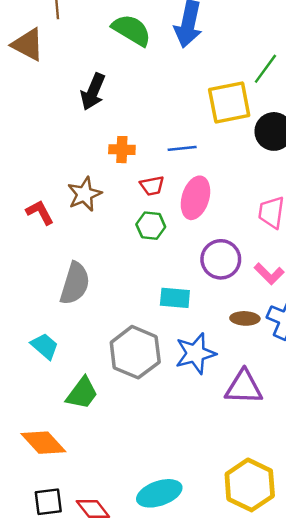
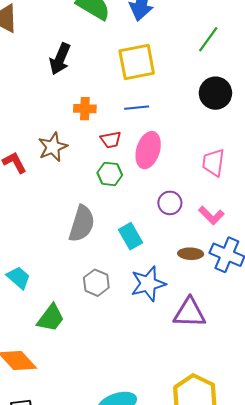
yellow square: (229, 102) -> (137, 62), moved
purple circle: (221, 259) -> (170, 203), size x0.7
gray semicircle: (75, 283) -> (82, 224), moved
cyan rectangle: (175, 298) -> (131, 236), turned 55
gray hexagon: (135, 352) -> (96, 283), size x0.6

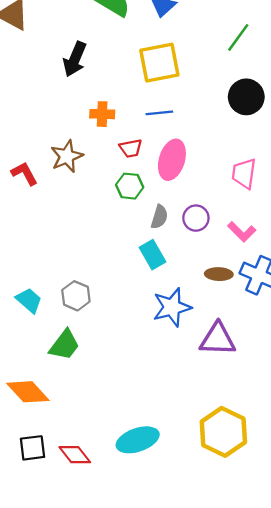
gray semicircle: (82, 224) -> (159, 217), moved, size x0.6
gray hexagon: (96, 283) -> (76, 296), moved

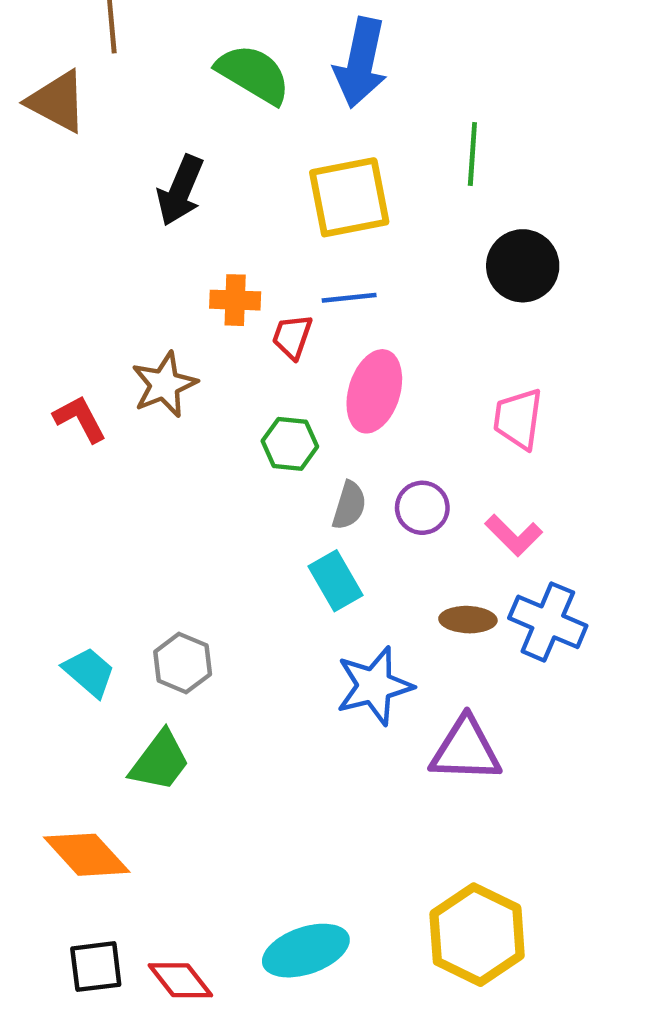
green line: (238, 37) -> (472, 154), moved, turned -32
red trapezoid: (131, 148) -> (292, 337), moved, turned 120

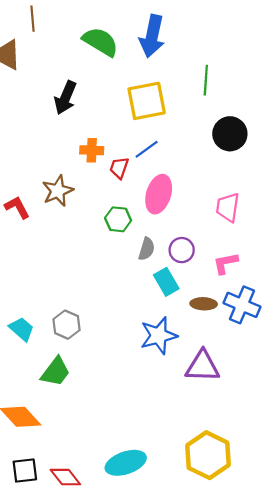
blue line: (349, 298) -> (147, 149), turned -30
pink L-shape: (514, 535) -> (226, 263), turned 124
cyan rectangle: (336, 581) -> (166, 282), moved

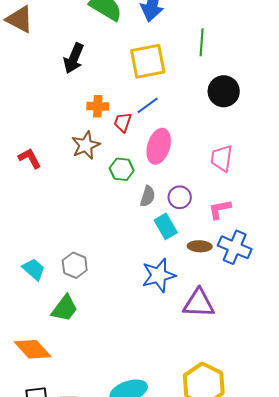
brown star: (58, 191) -> (86, 145), moved

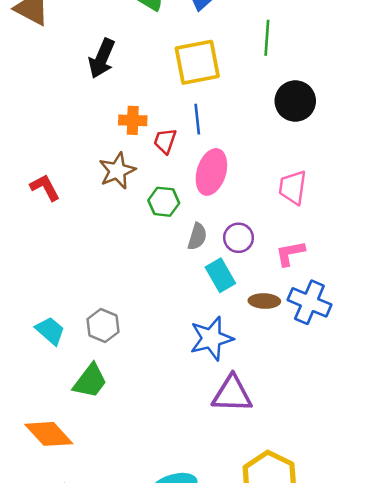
blue line: (148, 105) -> (197, 119), turned -60
purple triangle: (199, 303) -> (232, 394), moved

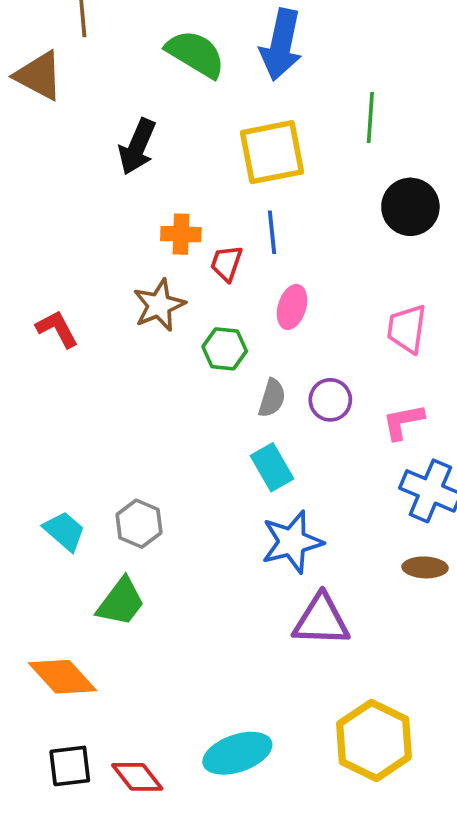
pink ellipse: (211, 172) -> (292, 307), size x0.7
cyan rectangle: (220, 275) -> (272, 467), moved
brown ellipse: (264, 301) -> (425, 567), moved

